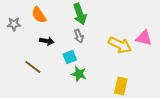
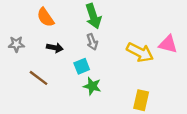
gray star: (14, 24) -> (16, 44), moved

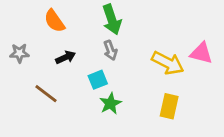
black arrow: (55, 48) -> (66, 57), turned -35
green star: (92, 86) -> (110, 103), turned 30
yellow rectangle: (141, 100) -> (169, 106), moved

